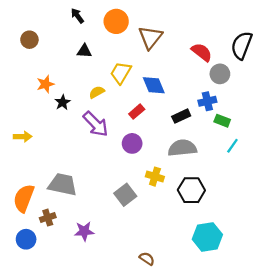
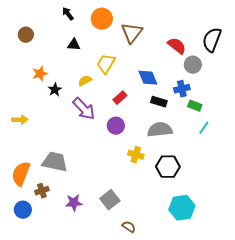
blue diamond: (154, 85) -> (148, 78), moved
black rectangle: (181, 116) -> (159, 102), turned 42
gray square: (125, 195) -> (110, 200), moved

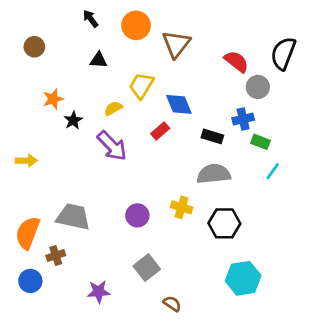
blue diamond: (148, 78) -> (179, 104), moved
purple circle: (116, 126) -> (137, 215), moved
purple star: (74, 203) -> (99, 292), moved

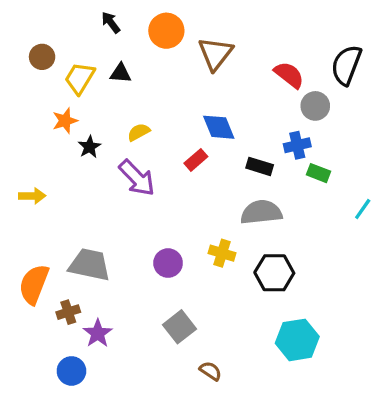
yellow trapezoid: (141, 86) -> (80, 78), moved
cyan line: (273, 171) -> (363, 209), moved
blue circle: (30, 281) -> (71, 371), moved
purple star: (99, 292) -> (98, 333), moved, turned -30

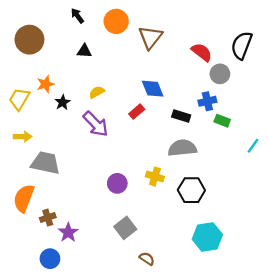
brown circle: (42, 57) -> (29, 40), size x1.6
yellow trapezoid: (80, 78) -> (19, 99), moved
gray trapezoid: (89, 265) -> (45, 163), moved

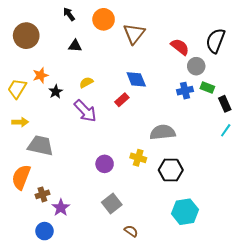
black rectangle: (181, 116) -> (225, 104), moved, turned 49
green rectangle: (222, 121) -> (207, 88), moved

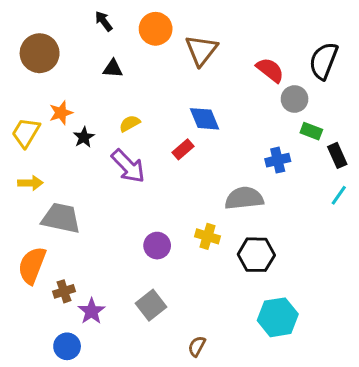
blue cross: (185, 91) -> (278, 160), moved
gray square: (112, 204) -> (151, 305), moved
brown semicircle: (131, 231) -> (197, 346), turned -96

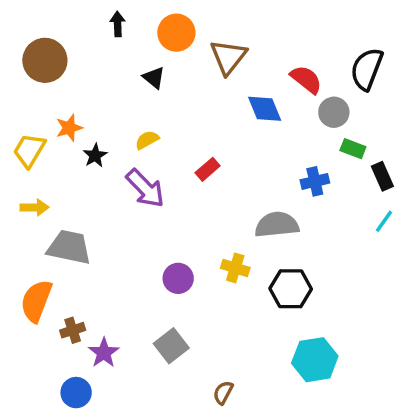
black arrow: (104, 21) -> (118, 24), turned 35
black triangle: (113, 68) -> (154, 78), moved, turned 35
blue diamond: (204, 119) -> (265, 109), moved

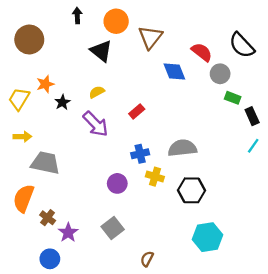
black semicircle: (367, 69) -> (242, 45), turned -64
black triangle: (154, 78) -> (101, 51), size x1.5
blue cross: (315, 181) -> (140, 154), moved
brown cross: (73, 330) -> (48, 218), turned -35

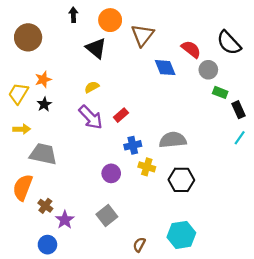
black star: (62, 102) -> (44, 104), moved
red rectangle: (137, 111) -> (121, 115), moved
cyan hexagon: (208, 237) -> (181, 235), moved

